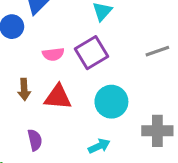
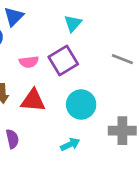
gray line: (157, 51) -> (122, 59), turned 40

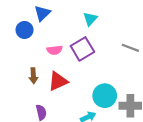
red triangle: (33, 100) -> (58, 81), turned -30
cyan circle: (81, 104) -> (105, 96), moved

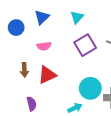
blue triangle: (42, 13) -> (42, 17), moved
purple square: (82, 49) -> (85, 45), moved

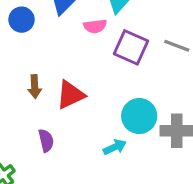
purple square: (85, 45) -> (131, 47), turned -35
pink semicircle: (44, 46) -> (95, 26), moved

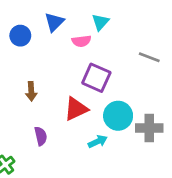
purple square: (131, 47) -> (96, 78), moved
red triangle: (71, 95) -> (76, 109), moved

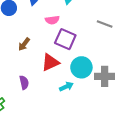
pink semicircle: (81, 41) -> (52, 20), moved
brown arrow: (31, 91) -> (24, 44), moved, turned 40

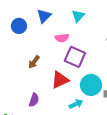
purple semicircle: (24, 82) -> (34, 100), turned 32

